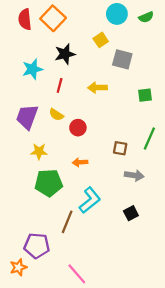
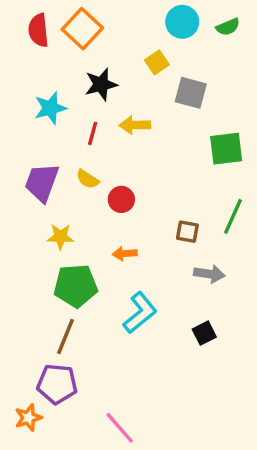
yellow arrow: (97, 88) -> (135, 125), moved
green square: (145, 95) -> (226, 149), size x1.5
brown line: (67, 222) -> (66, 336), moved

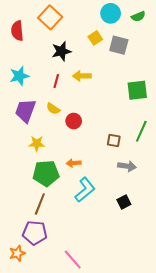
red semicircle: (38, 30) -> (17, 31), moved
gray square: (191, 93) -> (119, 45), moved
cyan star: (50, 108) -> (19, 76), moved
orange arrow: (125, 254) -> (74, 163), moved

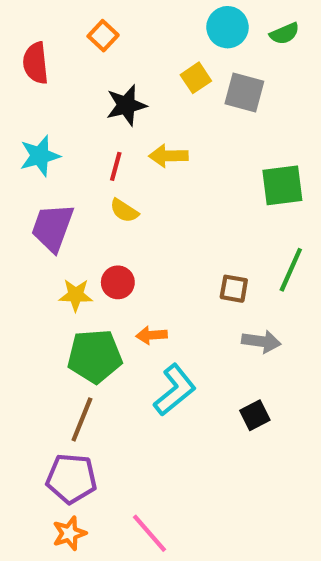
orange square: (50, 17) -> (103, 36), size x0.6
yellow semicircle: (53, 109) -> (124, 211), moved
red circle: (74, 121) -> (118, 282), moved
orange star: (17, 253) -> (69, 533), moved

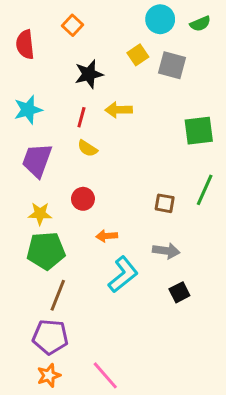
yellow star: (76, 295) -> (40, 214), moved
gray arrow: (261, 341) -> (166, 251), moved
green pentagon: (95, 356) -> (46, 251), moved

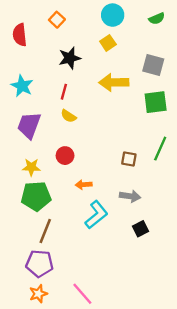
cyan circle: (160, 19) -> (113, 15), moved
gray square: (172, 65) -> (153, 65), moved
cyan star: (28, 110) -> (22, 86), turned -30
yellow arrow: (119, 110) -> (114, 82), moved, size x1.4

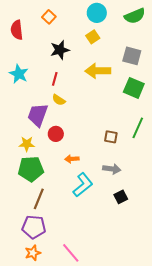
green semicircle: (157, 19) -> (135, 16), size x1.5
green square: (156, 102) -> (134, 88), turned 30
purple trapezoid: (29, 125) -> (38, 115), moved

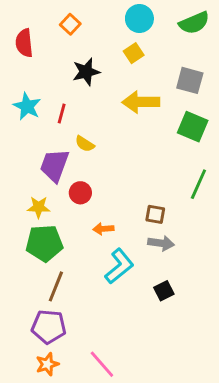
red line: (55, 79) -> (62, 114), moved
brown square: (111, 137) -> (155, 214), moved
black square: (121, 197) -> (164, 291), moved

